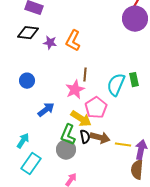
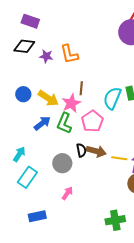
orange L-shape: (73, 41) -> (69, 54), turned -40
yellow arrow: (81, 119) -> (48, 98), moved
green L-shape: (68, 135) -> (64, 123), moved

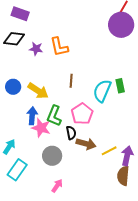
pink star: (71, 103) -> (41, 128), moved, turned -30
blue arrow: (42, 123) -> (32, 116), turned -48
black semicircle: (81, 150) -> (71, 133), moved
yellow line: (119, 158) -> (109, 151), turned -35

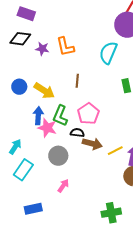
cyan semicircle: (102, 91) -> (108, 53), moved
black semicircle: (71, 133) -> (77, 133), turned -72

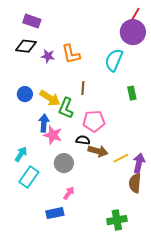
pink pentagon: (88, 114) -> (94, 121), turned 30
green L-shape: (60, 116) -> (66, 108), moved
blue rectangle: (33, 209) -> (55, 213), moved

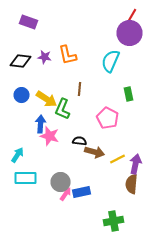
black diamond: (26, 46) -> (20, 61), moved
pink pentagon: (94, 121) -> (108, 118), moved, turned 30
gray circle: (64, 163) -> (60, 182), moved
cyan rectangle: (29, 177) -> (26, 178), turned 55
blue rectangle: (55, 213) -> (82, 192), moved

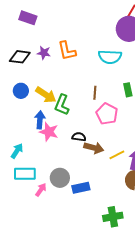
cyan semicircle: (110, 61) -> (110, 57), turned -110
brown line: (80, 89) -> (95, 93), moved
pink arrow: (66, 194) -> (41, 190), moved

